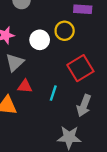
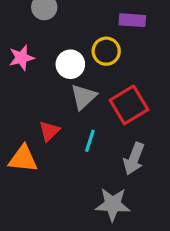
gray triangle: (15, 62) -> (83, 97), moved
red triangle: (25, 86) -> (49, 131), turned -49

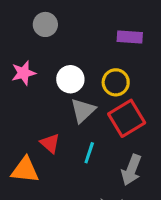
yellow circle: (106, 51) -> (116, 82), moved
red triangle: (49, 131) -> (50, 143), turned -35

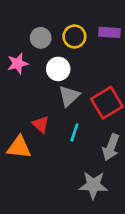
gray circle: (45, 24) -> (41, 38), moved
yellow circle: (116, 82) -> (74, 36), moved

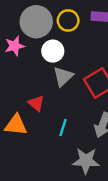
gray circle: (41, 38) -> (36, 22), size x1.6
cyan line: (74, 132) -> (63, 128), moved

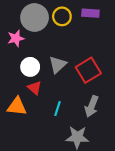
white circle: (53, 51) -> (30, 67), moved

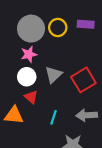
pink star: (16, 38) -> (29, 54), moved
gray arrow: (92, 106) -> (87, 115), turned 66

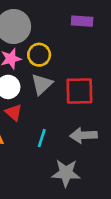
yellow circle: (58, 28) -> (39, 55), moved
red square: (83, 80) -> (79, 91), turned 30

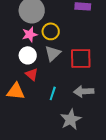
gray star: (66, 173) -> (71, 119), turned -30

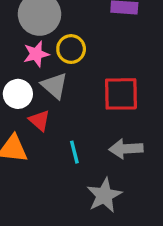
gray triangle: (53, 53) -> (54, 86), moved, turned -36
white circle: (28, 55) -> (18, 94), moved
cyan line: (53, 93) -> (74, 152), turned -32

